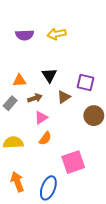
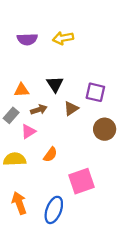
pink triangle: (41, 118) -> (28, 131), moved

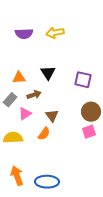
brown triangle: (71, 108) -> (52, 116), moved, turned -32
pink square: (81, 181) -> (89, 132), moved, size x0.6
blue ellipse: (54, 210) -> (47, 182), turned 70

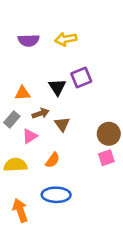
purple square: (83, 80) -> (81, 77), moved, turned -36
brown triangle: (52, 116) -> (62, 124), moved
blue ellipse: (47, 182) -> (56, 195), moved

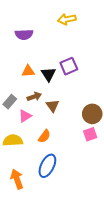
yellow arrow: (66, 39) -> (67, 19), moved
orange triangle: (23, 93) -> (28, 71), moved
blue ellipse: (56, 195) -> (47, 166), turned -65

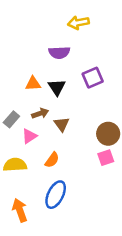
purple semicircle: (24, 35) -> (59, 53), moved
purple square: (69, 66) -> (93, 78), moved

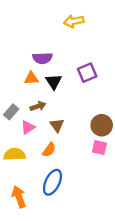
purple semicircle: (59, 53) -> (42, 58), moved
brown triangle: (62, 124) -> (57, 125), moved
pink square: (106, 158) -> (99, 148), turned 32

